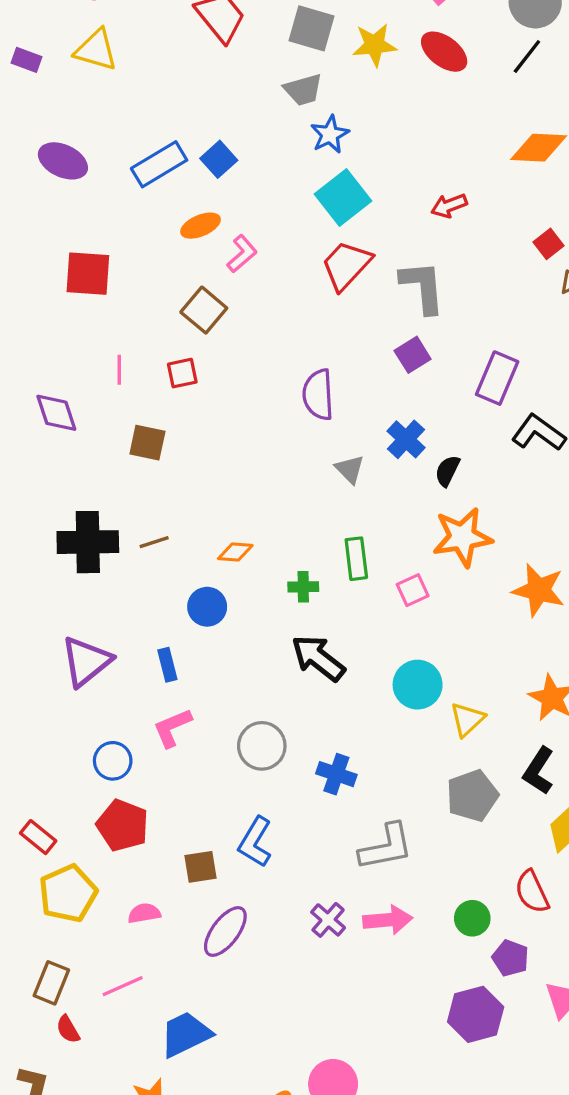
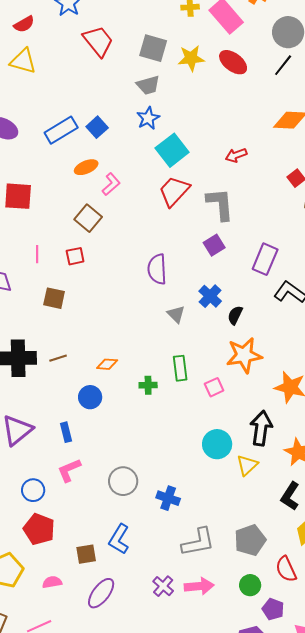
blue star: (330, 134) -> (148, 118), moved
black arrow: (318, 658) -> (261, 428), moved, turned 60
gray pentagon: (472, 796) -> (250, 540), moved

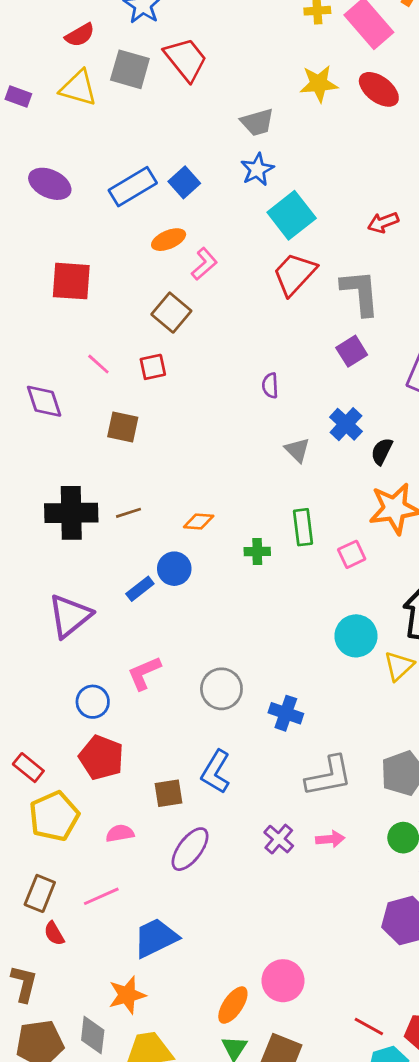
gray square: (153, 48) -> (130, 69), moved
pink line: (37, 254) -> (98, 364), turned -48
purple semicircle: (157, 269) -> (270, 386), size x0.6
blue rectangle: (66, 432) -> (140, 589), moved, turned 66
pink arrow: (199, 586) -> (330, 839), size x0.7

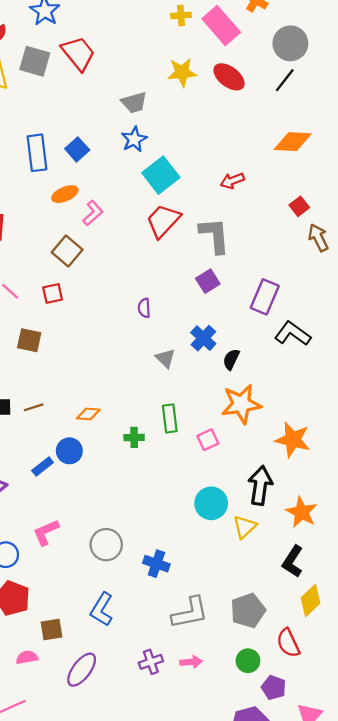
blue rectangle: (133, 187) -> (37, 153), turned -66
brown square: (169, 793) -> (51, 629), moved
purple cross: (279, 839) -> (151, 662), turned 30

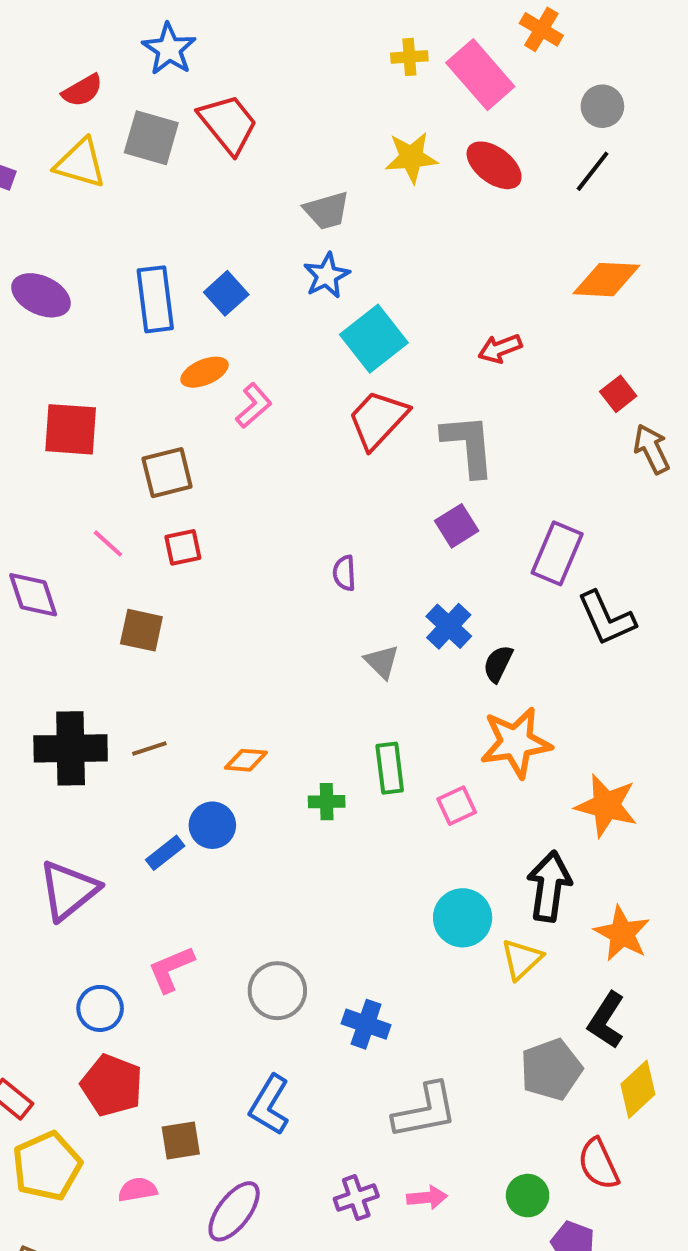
gray circle: (290, 43) -> (602, 106), size x0.7
brown square: (67, 251) -> (167, 473), moved, turned 36
black L-shape: (293, 334) -> (606, 618), turned -150
gray pentagon: (248, 610) -> (551, 1069), moved

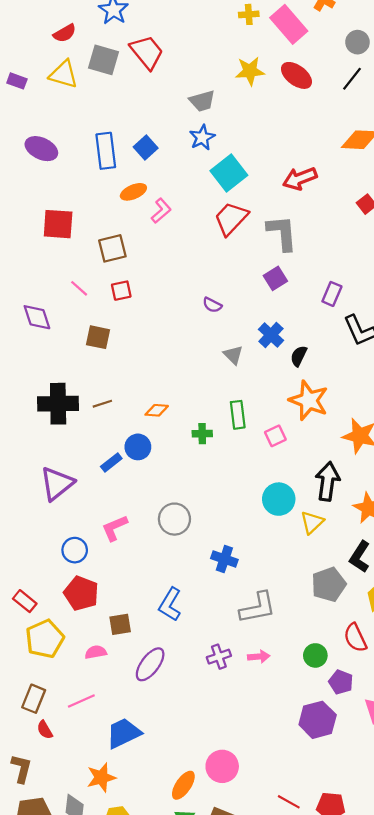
red arrow: (500, 349) -> (300, 179), size x1.4
purple rectangle: (557, 553) -> (332, 294), size x0.7
purple semicircle: (344, 573) -> (212, 305), turned -60
orange star: (516, 742) -> (309, 400), turned 30
gray circle: (277, 991) -> (174, 519), moved

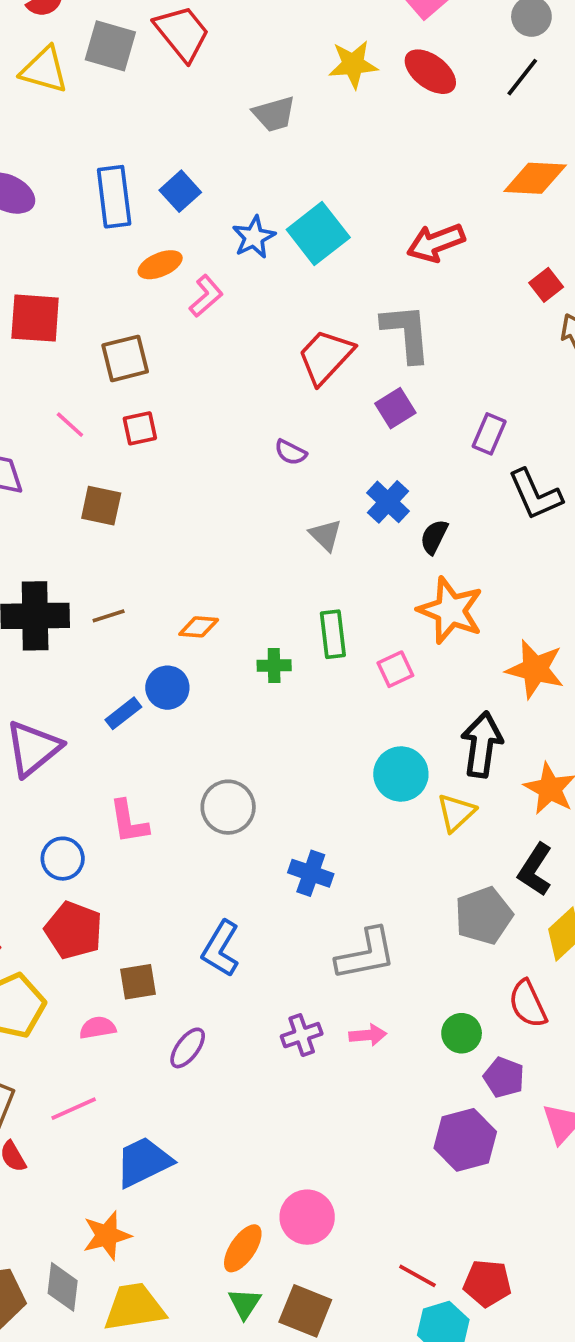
blue star: (202, 138) -> (254, 237), moved
red trapezoid: (231, 218) -> (326, 357), moved
pink L-shape: (115, 528) -> (129, 822), turned -76
purple ellipse: (150, 664) -> (188, 1048), size x0.7

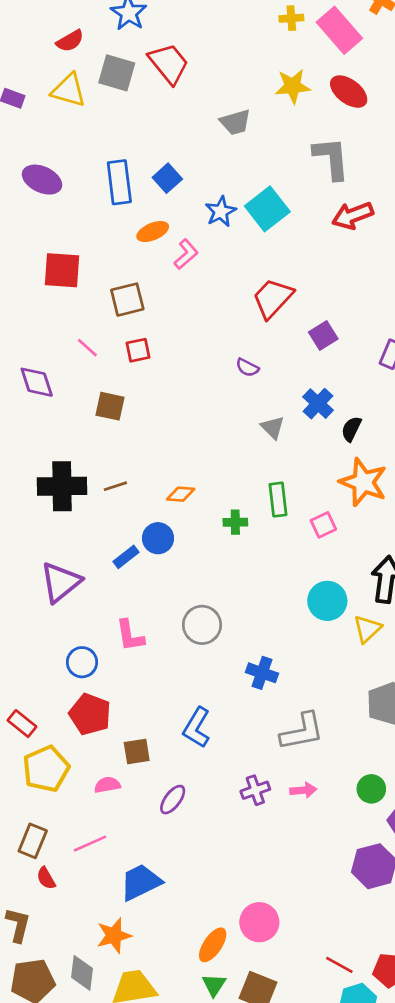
gray L-shape: (406, 333) -> (331, 158), moved

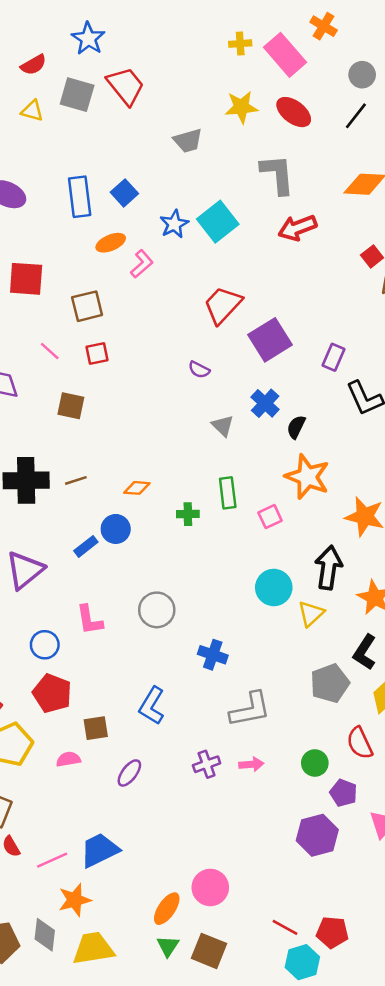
yellow triangle: (69, 90) -> (32, 111), size x0.7
purple square: (323, 336) -> (270, 340), size x1.6
pink line: (90, 844) -> (52, 860), moved

